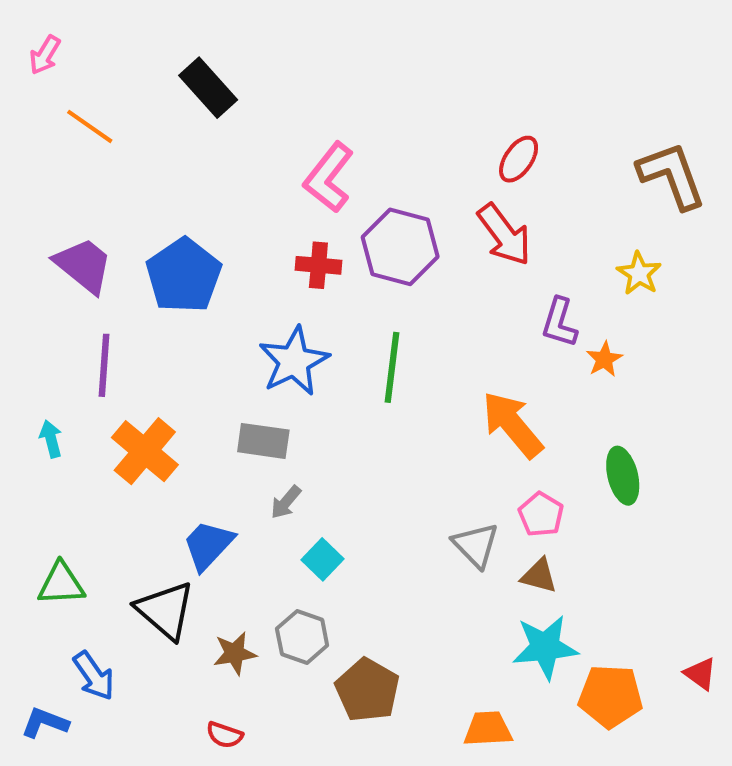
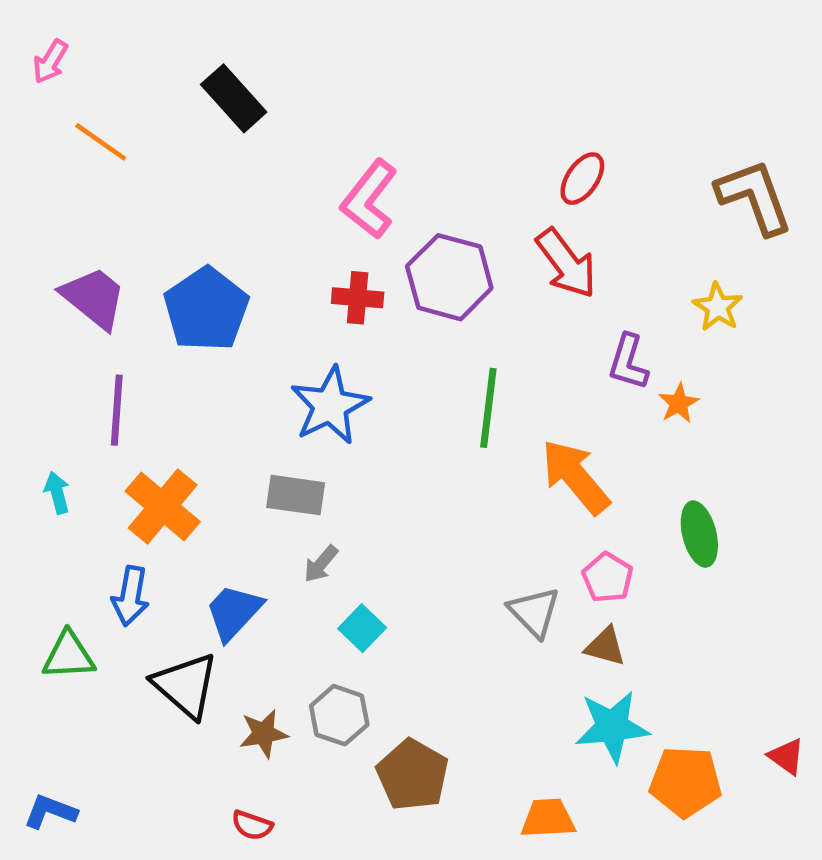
green line: (392, 367) -> (488, 408), moved
blue arrow: (94, 676) -> (131, 596), moved, turned 45

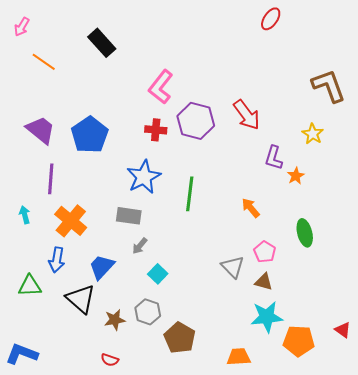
red ellipse: (582, 179) -> (271, 19), moved
green line: (488, 408) -> (190, 194), moved
orange arrow: (575, 477) -> (251, 208), size x0.6
blue L-shape: (50, 812) -> (22, 354), size x1.4

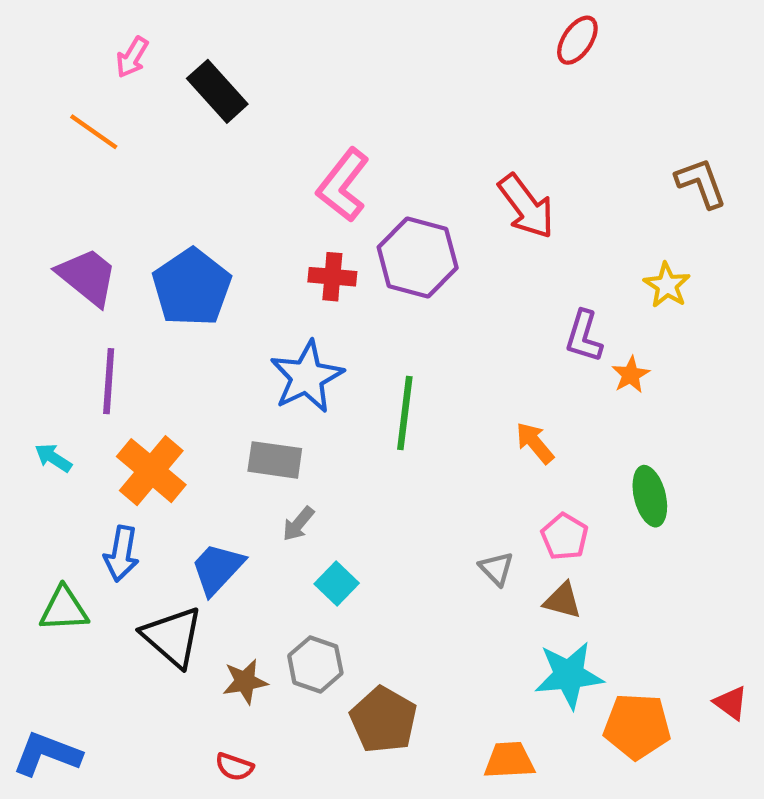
pink arrow: (22, 27) -> (132, 57), moved
brown L-shape: (329, 86) -> (701, 183), size x0.7
red arrow: (247, 115) -> (526, 206), moved
cyan arrow: (25, 215) -> (53, 458), turned -42
gray triangle: (233, 267) -> (496, 569), size x0.7

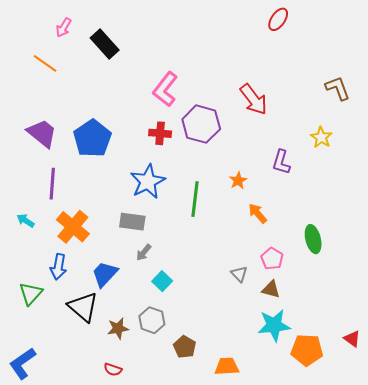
orange star: (631, 375) -> (238, 181), moved
green triangle: (64, 609) -> (31, 293), turned -45
brown pentagon: (384, 720) -> (185, 347), size x0.7
blue L-shape: (47, 754) -> (22, 363), turned -56
orange trapezoid: (509, 760) -> (227, 366), moved

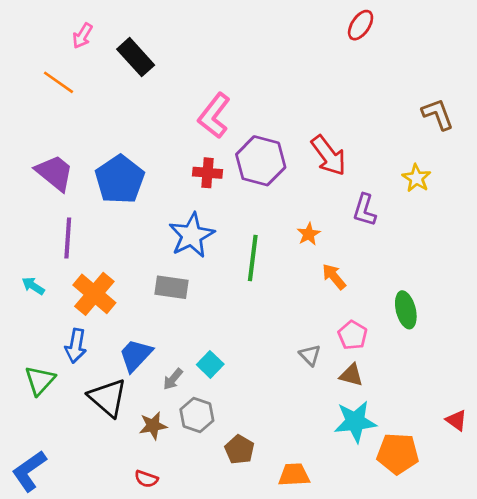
red arrow: (254, 99) -> (329, 155), moved
gray arrow: (144, 252) -> (173, 379), moved
red triangle: (352, 339) -> (456, 420), moved

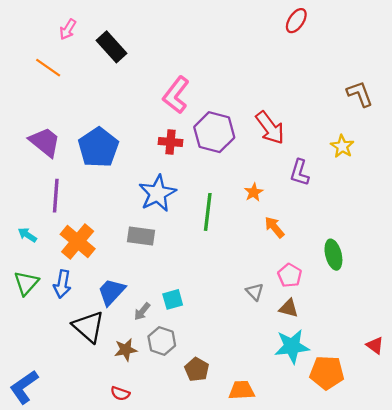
cyan square: (210, 364) -> (173, 299), turned 30
green triangle: (40, 380) -> (26, 283), moved

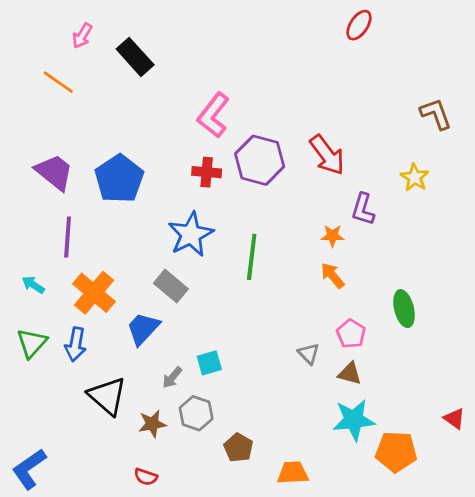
orange star: (254, 192) -> (332, 236), moved, turned 30
gray rectangle: (141, 236) -> (171, 286), turned 32
blue trapezoid: (111, 292) -> (143, 328), moved

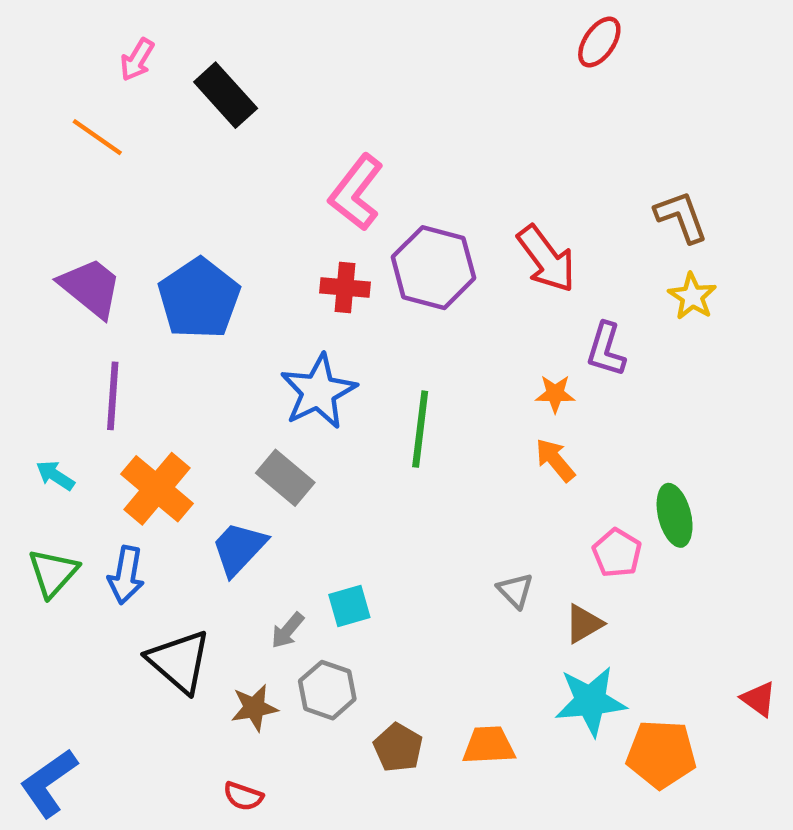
brown L-shape: (436, 114) -> (681, 217), moved
pink pentagon: (351, 334) -> (617, 553), moved
brown triangle: (350, 373) -> (584, 624), turned -45
orange trapezoid: (293, 473) -> (489, 745), moved

